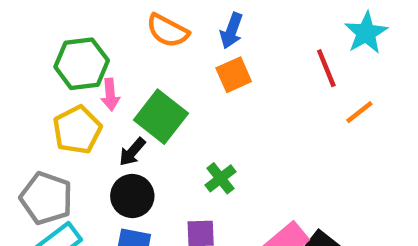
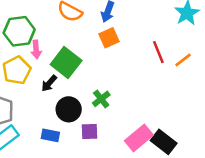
red line: (326, 68) -> (158, 52), moved
black circle: (132, 196) -> (69, 109), moved

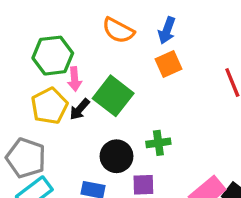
black arrow: (49, 83) -> (80, 109), moved
green cross: (101, 99) -> (158, 143), turned 30

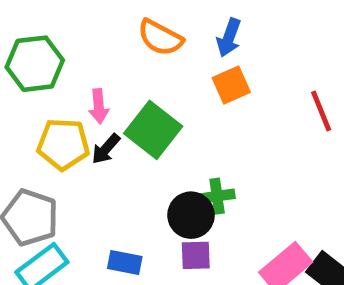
green hexagon: (53, 56) -> (35, 64), moved
yellow pentagon: (49, 106) -> (63, 144), turned 30
black circle: (117, 156) -> (191, 215), moved

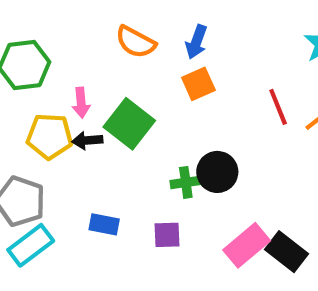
black arrow: (106, 149) -> (87, 140), turned 44
black circle: (191, 215) -> (217, 172), moved
blue rectangle: (125, 262) -> (104, 224), moved

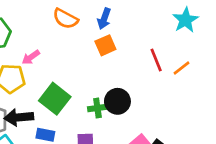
pink arrow: (81, 103) -> (31, 57), turned 60
green square: (129, 124) -> (55, 99), moved
black arrow: (87, 140) -> (19, 117), moved, size x1.5

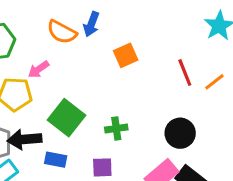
orange semicircle: (65, 19) -> (62, 32), moved
blue arrow: (104, 19) -> (91, 24), moved
black circle: (117, 101) -> (180, 133), moved

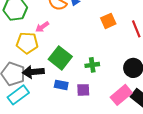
orange square: (126, 55) -> (108, 21), moved
blue rectangle: (56, 160) -> (61, 85), moved

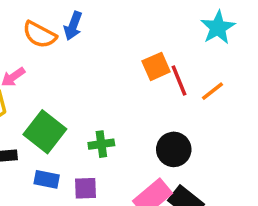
orange square: (108, 21) -> (156, 66), moved

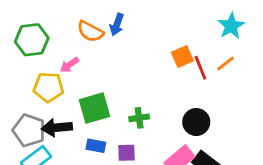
orange line: (213, 91) -> (226, 63), moved
green square: (45, 132) -> (94, 108), turned 36

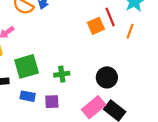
orange line: (226, 63) -> (130, 31), turned -32
red line: (200, 68) -> (110, 17), moved

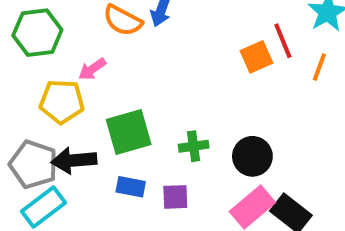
black circle: (107, 77) -> (252, 156), moved

